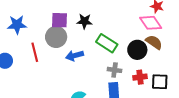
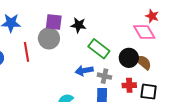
brown semicircle: (154, 42) -> (143, 62), moved
blue arrow: (75, 56) -> (84, 71), moved

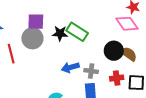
black star: (79, 25) -> (60, 33), moved
green rectangle: (99, 49) -> (77, 32), moved

